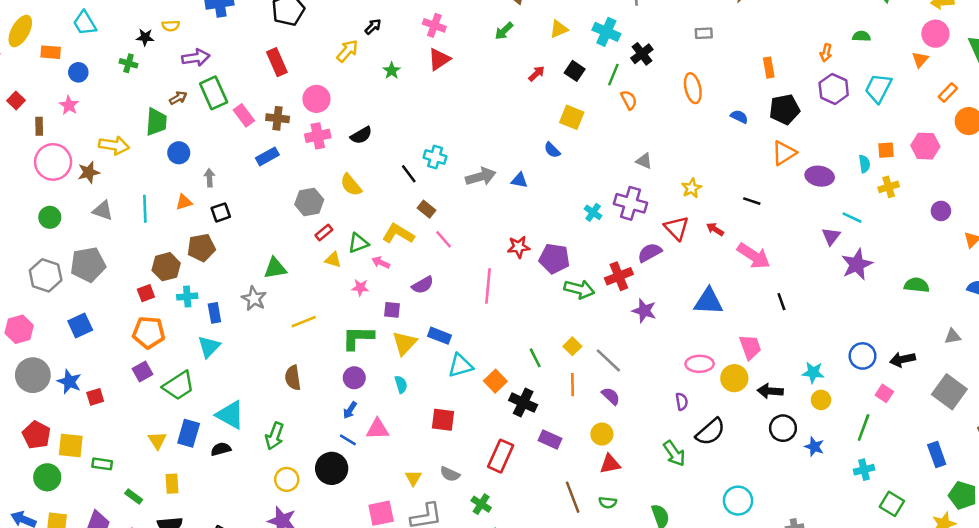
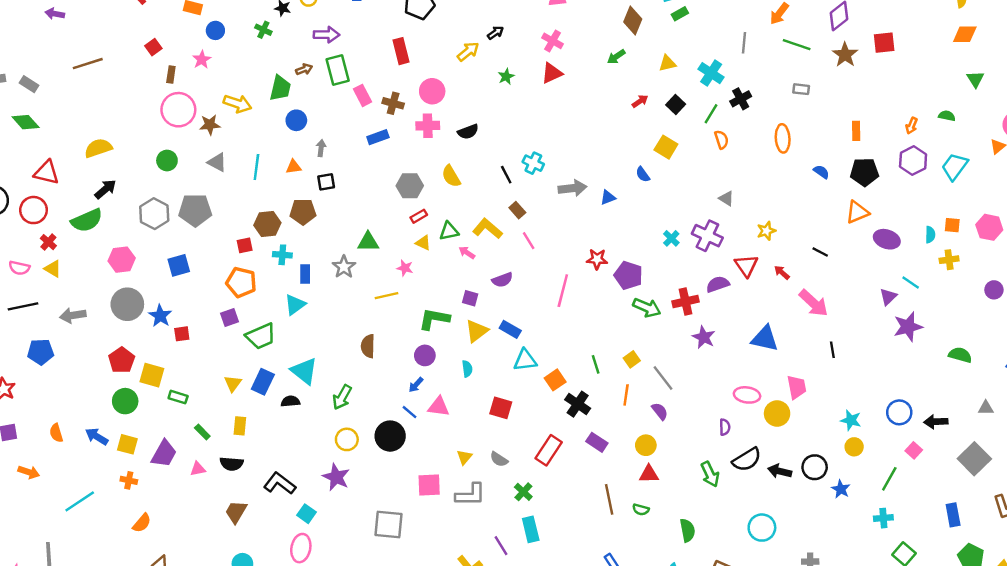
blue triangle: (519, 180) -> (608, 197), turned -42
pink star: (360, 288) -> (405, 268), moved
black arrow: (770, 391) -> (780, 471), moved

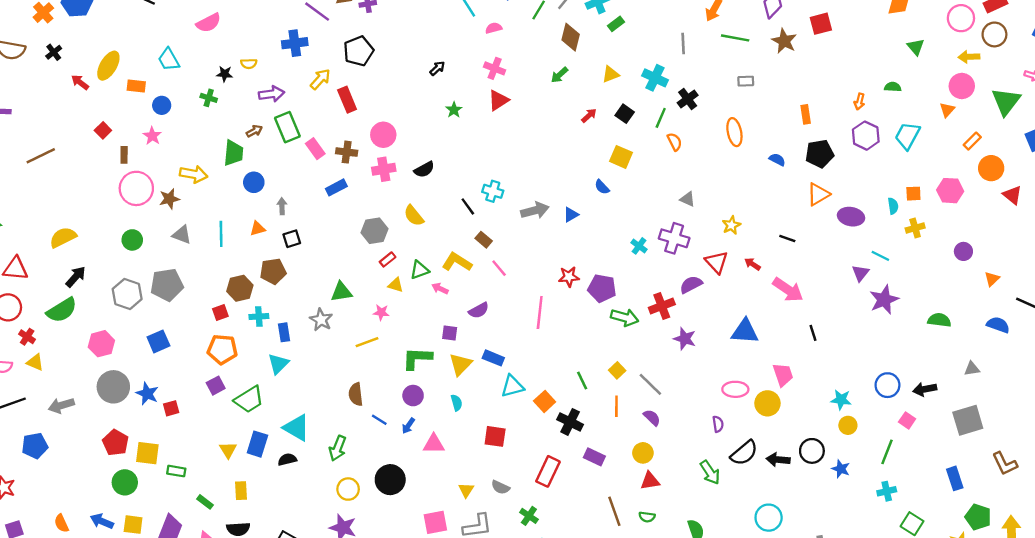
yellow arrow: (468, 51) -> (320, 79), moved
blue line: (410, 412) -> (379, 420), moved
gray square: (974, 459) -> (968, 420), turned 36

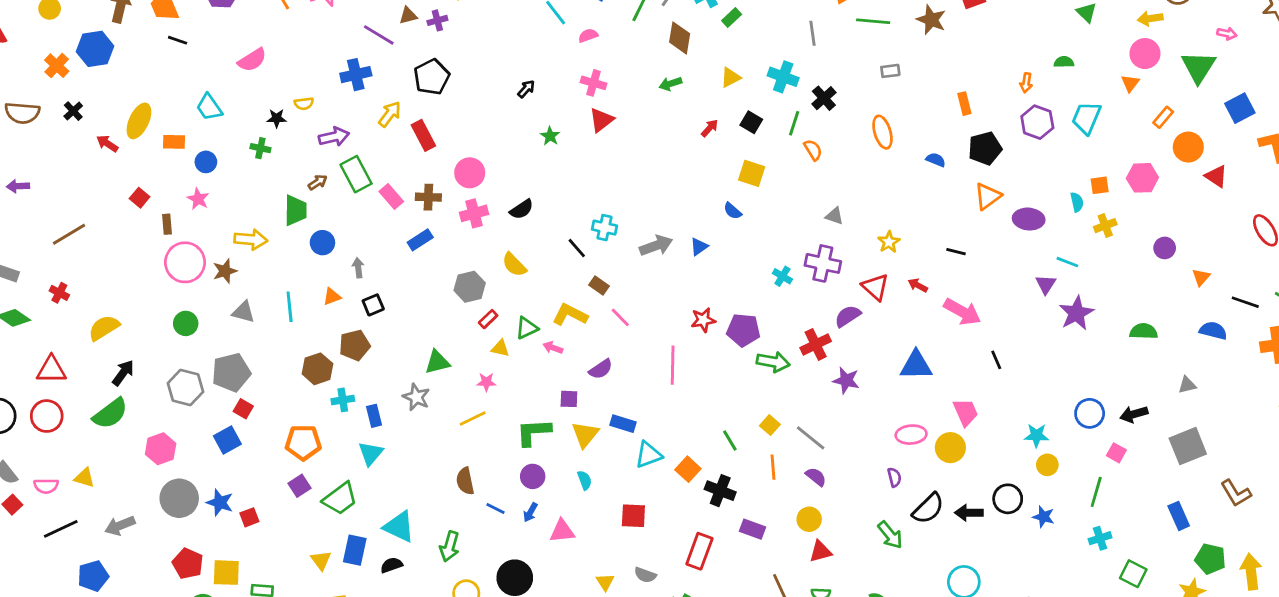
green arrow: (559, 75) -> (671, 84), turned 30
red square: (220, 313) -> (243, 409), moved, turned -35
red cross: (27, 337) -> (59, 293), moved

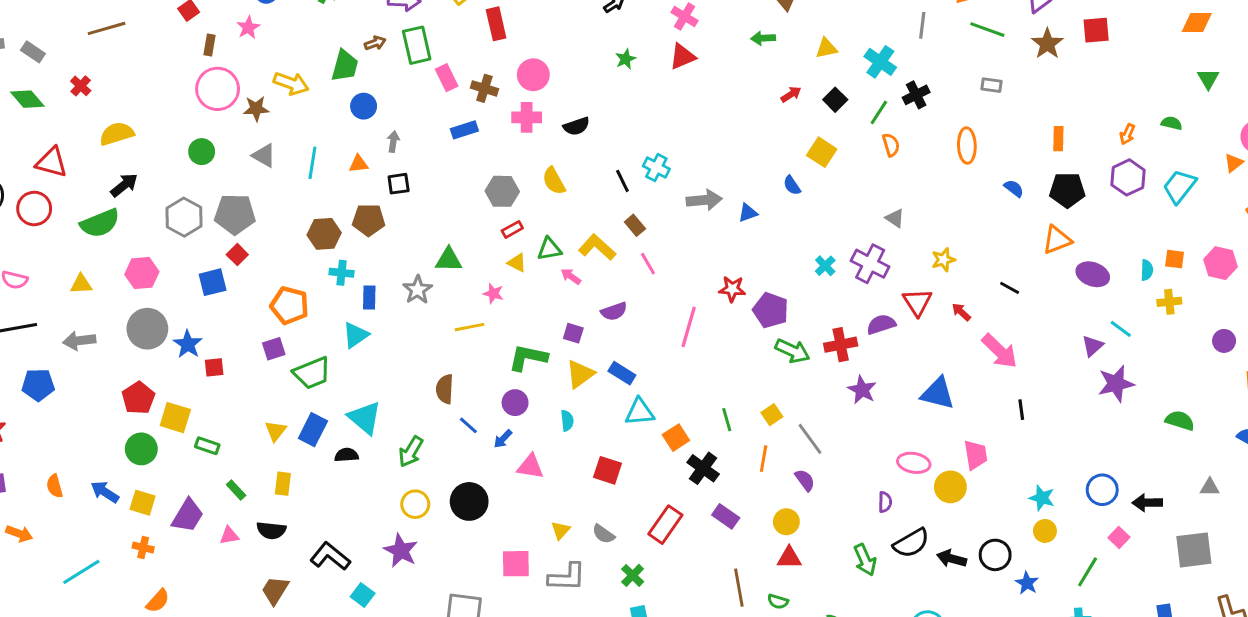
yellow triangle: (85, 478) -> (81, 284), moved, turned -35

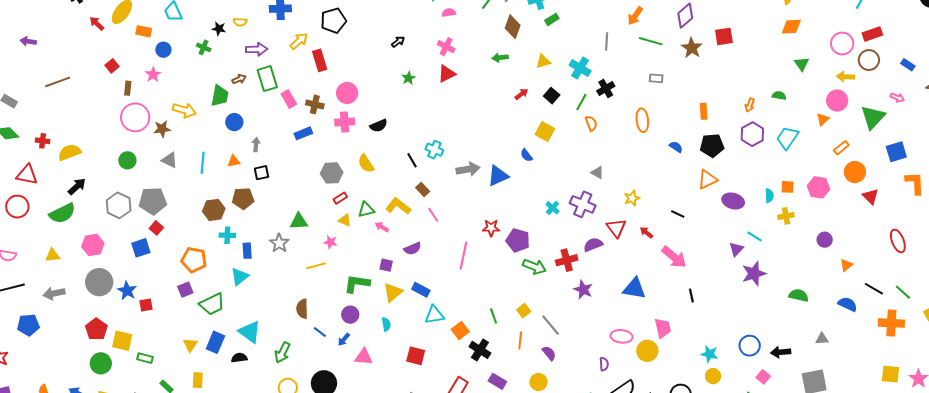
red cross: (81, 86) -> (43, 141), moved, turned -32
blue triangle: (748, 213) -> (498, 176), size x1.6

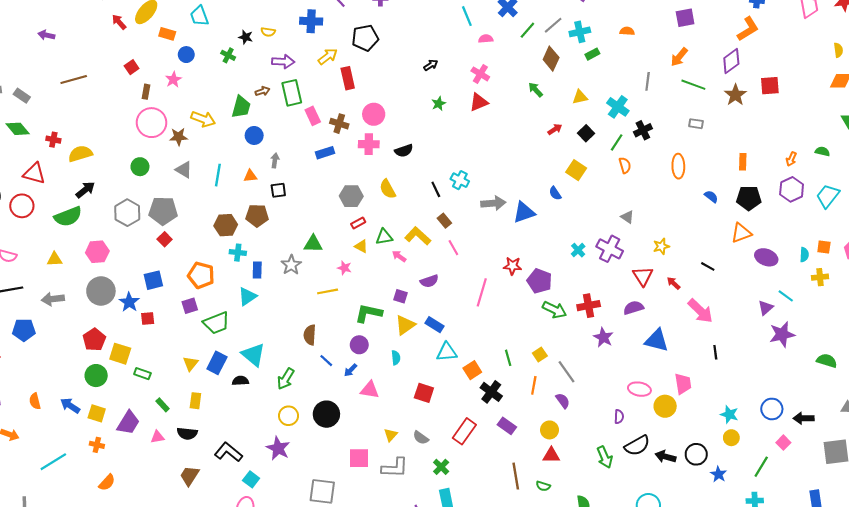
green arrow: (500, 58) -> (535, 90), turned 49
purple semicircle: (593, 245) -> (633, 308), moved
blue square: (141, 248) -> (153, 280), moved

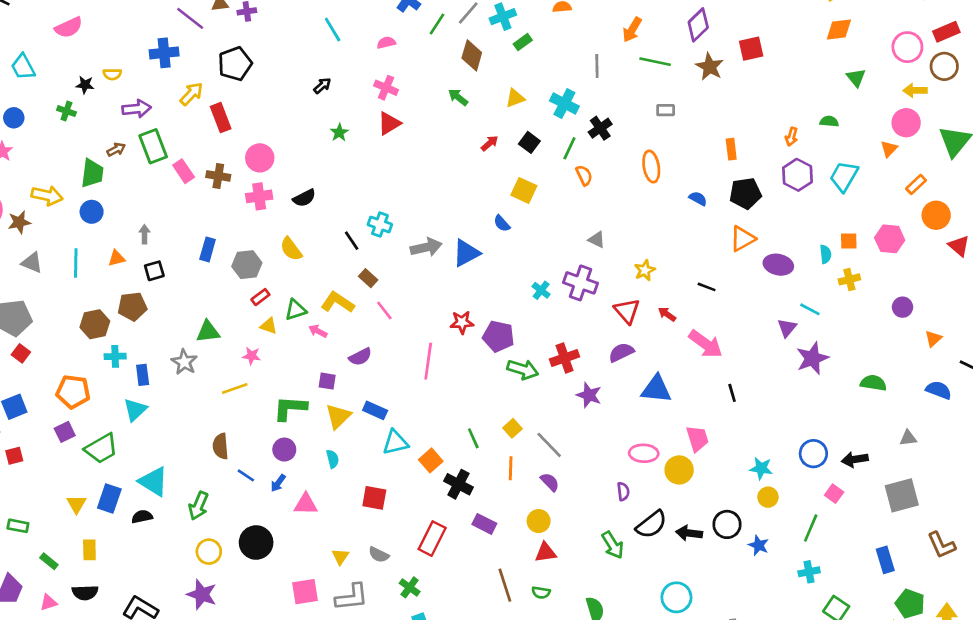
cyan line: (467, 16) -> (333, 29), moved
blue circle: (254, 135) -> (92, 212), moved
blue rectangle: (325, 153) -> (208, 249), moved, turned -48

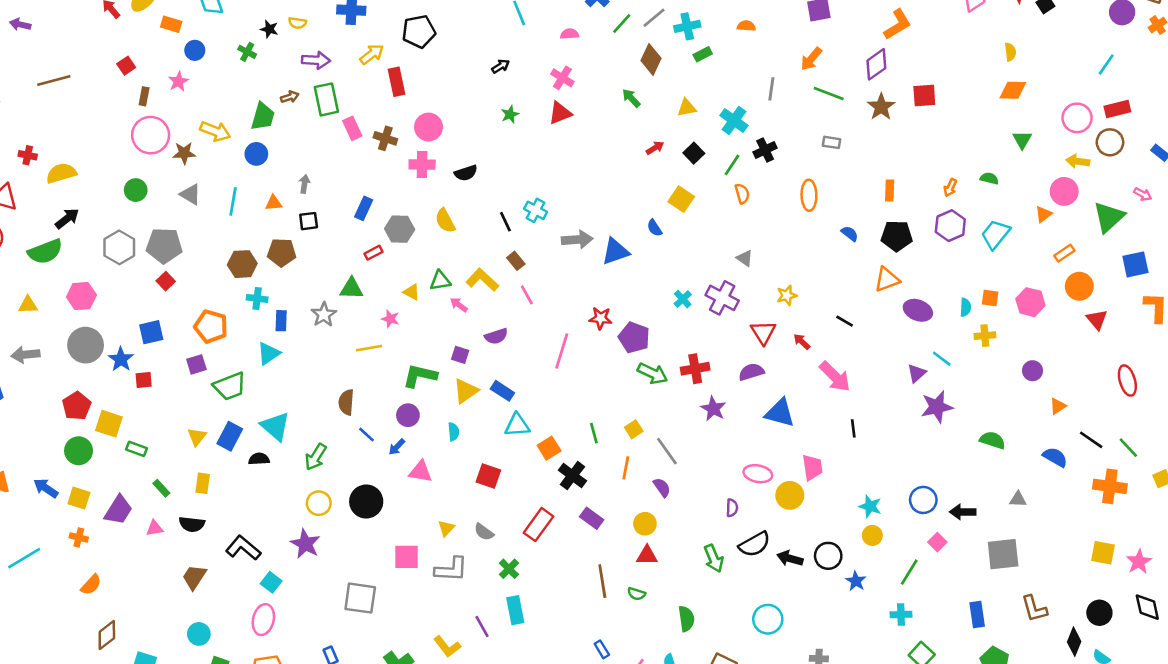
red rectangle: (260, 297) -> (374, 253), moved

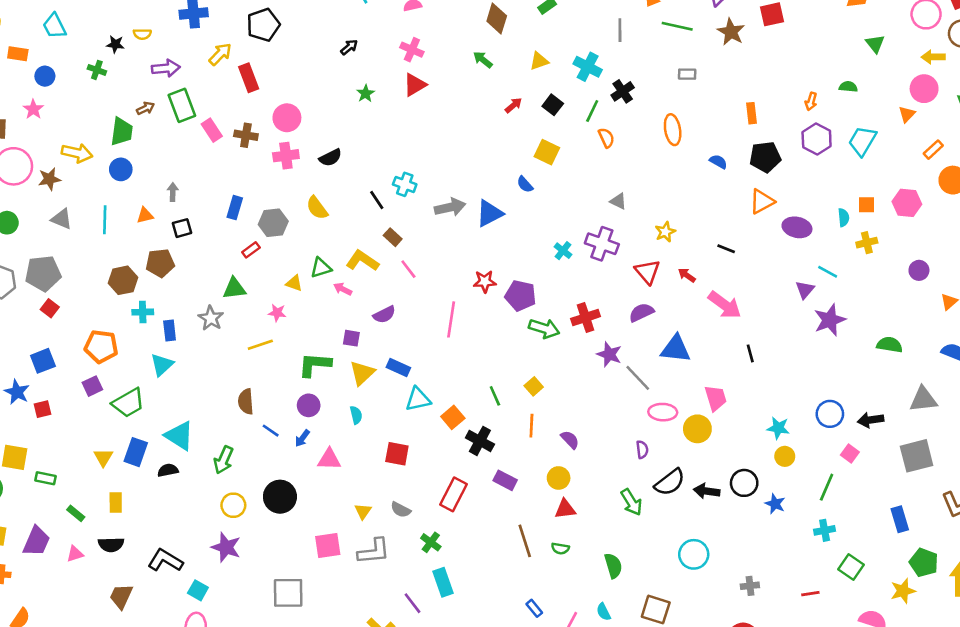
gray line: (667, 451) -> (638, 378), moved
gray triangle: (1018, 499) -> (923, 399), size x1.6

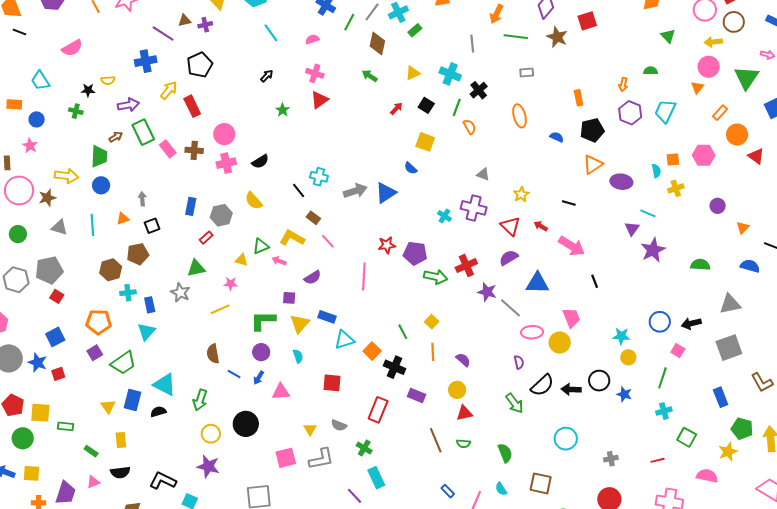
purple trapezoid: (36, 541) -> (65, 493), moved

